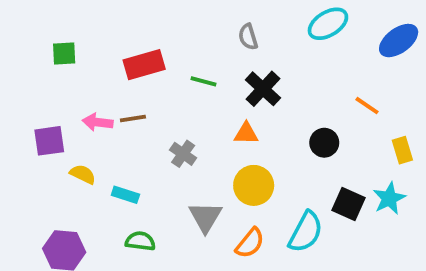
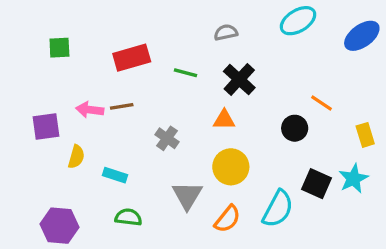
gray semicircle: (248, 37) -> (226, 32), turned 95
orange line: (367, 106) -> (322, 103), moved
yellow semicircle: (83, 174) -> (76, 157), turned 80

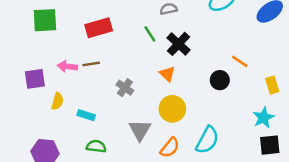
green square: (59, 48) -> (45, 20), size x1.5
green line: (185, 73) -> (150, 34), moved, turned 42
orange triangle: (224, 120) -> (167, 74), turned 42
black square: (316, 184) -> (270, 145), moved, turned -30

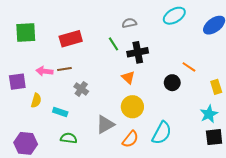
black cross: (179, 44) -> (138, 52), turned 36
gray cross: (125, 88) -> (81, 89), moved
gray triangle: (140, 130) -> (105, 125), turned 30

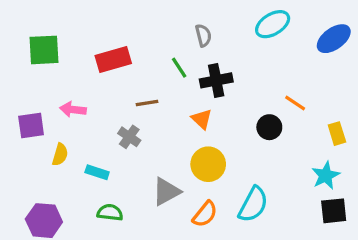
gray semicircle: (129, 23) -> (203, 35), turned 88
brown line: (64, 69) -> (147, 103), moved

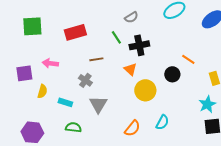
gray semicircle: (203, 35) -> (131, 17), turned 72
yellow circle: (208, 164) -> (145, 90), moved
gray triangle: (166, 192) -> (98, 104), moved, turned -30
cyan semicircle: (253, 204) -> (162, 122), size x0.7

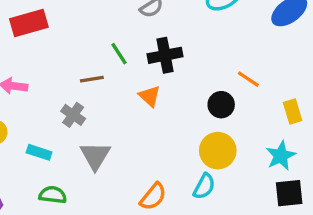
red rectangle: (75, 32) -> (29, 23), moved
green line: (116, 37) -> (119, 54), moved
yellow circle: (145, 90) -> (218, 151), moved

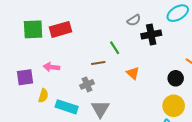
black cross: (165, 55) -> (151, 35), moved
gray cross: (73, 115) -> (87, 84), turned 32
cyan rectangle: (39, 152) -> (67, 107), size x1.5

